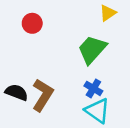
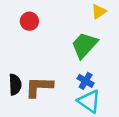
black semicircle: (17, 92) -> (15, 85), turned 66
brown L-shape: (43, 95) -> (39, 87), turned -120

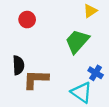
blue cross: (86, 81) -> (96, 73), moved
black semicircle: (15, 85) -> (18, 65), moved

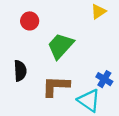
green trapezoid: (77, 41) -> (60, 46), moved
brown L-shape: (36, 79) -> (56, 86), moved

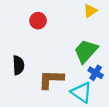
red circle: (30, 21) -> (38, 21), moved
green trapezoid: (60, 46) -> (86, 51), moved

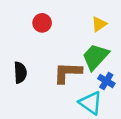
yellow triangle: (90, 11) -> (99, 24), moved
brown L-shape: (51, 79) -> (68, 73), moved

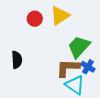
yellow triangle: (99, 24) -> (60, 16), moved, size x1.5
brown L-shape: (68, 73) -> (68, 68), moved

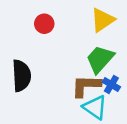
yellow triangle: (60, 16) -> (103, 20), moved
black semicircle: (17, 60) -> (21, 76), size x1.4

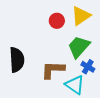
red circle: (44, 24) -> (57, 21), moved
brown L-shape: (86, 86) -> (53, 70), moved

